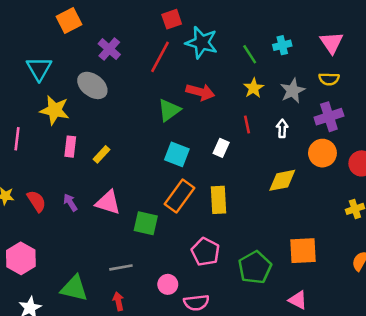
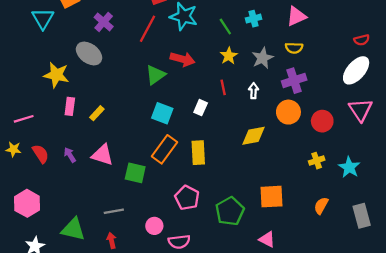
pink triangle: (332, 43) -> (296, 16), turned 40
cyan triangle: (39, 69) -> (43, 19), moved
pink line: (17, 139) -> (24, 119), moved, turned 66

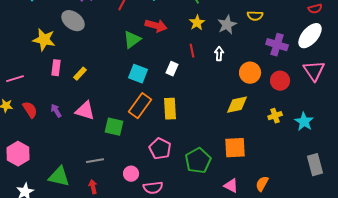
purple cross: (294, 81) -> (277, 45), moved, turned 35
yellow diamond: (254, 136) -> (237, 105), moved
orange semicircle: (321, 206) -> (262, 184), moved

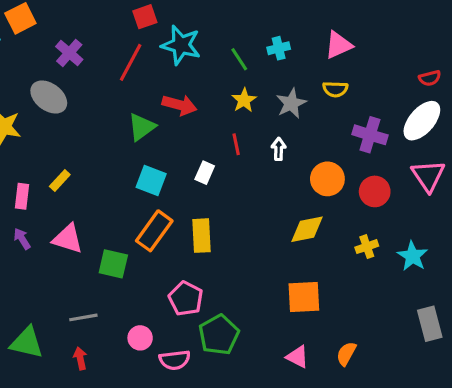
pink rectangle: (56, 68) -> (22, 196), moved
green pentagon: (198, 161) -> (219, 335), moved

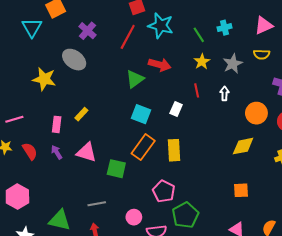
orange square: (304, 297) -> (241, 190), size x0.7

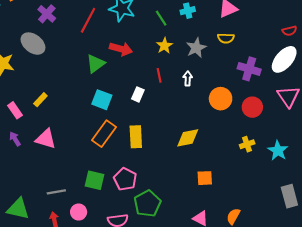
pink rectangle: (57, 124) -> (15, 110), turned -42
yellow diamond: (243, 146) -> (188, 138), moved
green square: (116, 169) -> (94, 180), moved
pink circle: (134, 217) -> (79, 212), moved

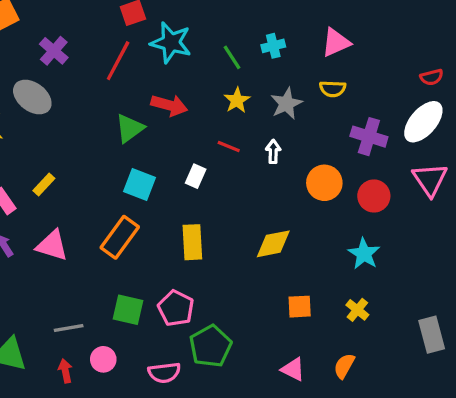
red line: (159, 75) -> (229, 146), turned -56
orange rectangle: (104, 134) -> (120, 237), moved
yellow cross: (247, 144) -> (357, 310), moved, turned -32
cyan star: (278, 151) -> (364, 254), moved

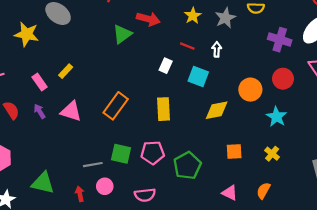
orange circle: (324, 183) -> (250, 90), moved
cyan square: (140, 184) -> (198, 77), moved
pink pentagon: (176, 308) -> (153, 153), turned -30
gray line: (69, 328) -> (93, 165), moved
green pentagon: (211, 346) -> (187, 166), moved

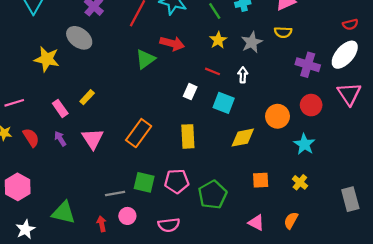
pink triangle: (71, 111) -> (93, 139), turned 40

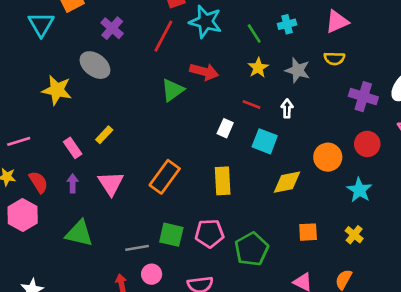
gray star: (252, 42) -> (298, 70), turned -30
purple arrow: (60, 139) -> (73, 183), turned 32
pink hexagon: (18, 187) -> (23, 215), moved
green triangle: (64, 213) -> (79, 233), moved

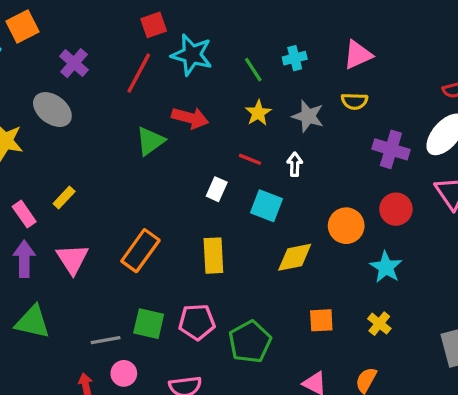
purple arrow: (73, 183) -> (24, 259), size x1.5

